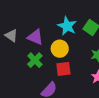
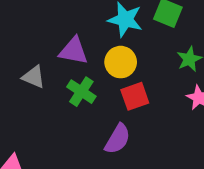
gray triangle: (11, 36) -> (34, 77), moved

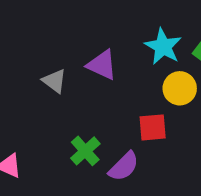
yellow circle: (121, 62) -> (180, 88), moved
green cross: (81, 92) -> (85, 151), moved

